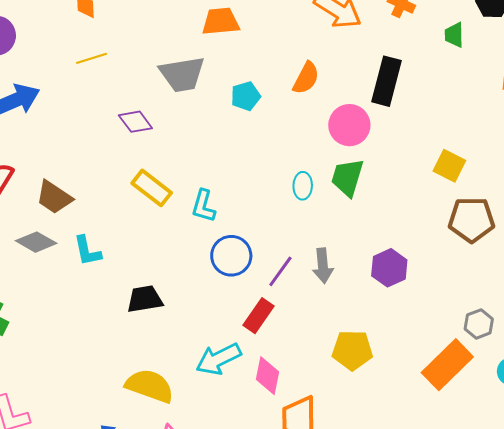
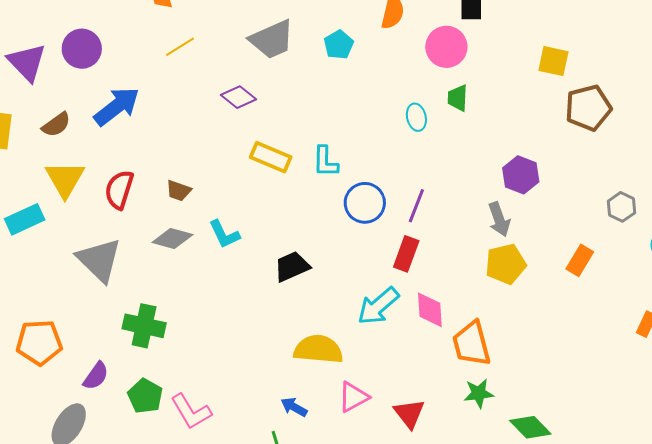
green trapezoid: (347, 177) -> (458, 98), size x0.7
brown trapezoid: (54, 197) -> (179, 191), size x0.7
gray arrow: (323, 266) -> (499, 219), moved
orange rectangle: (447, 365) -> (580, 260), moved, size x0.6

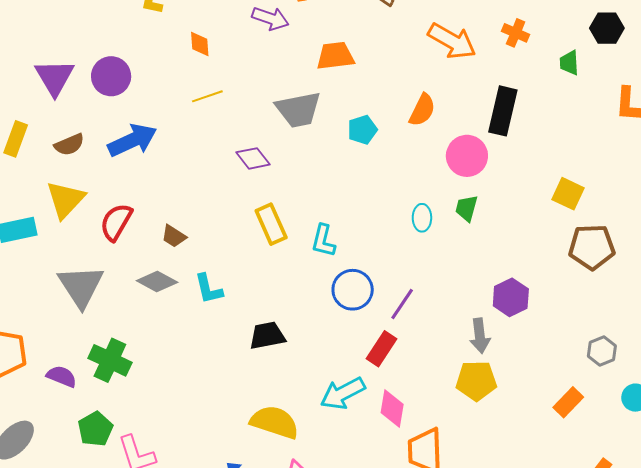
yellow rectangle: (271, 157) -> (271, 224), turned 30
orange rectangle: (580, 260) -> (568, 402), moved
purple semicircle: (96, 376) -> (62, 376), moved, turned -116

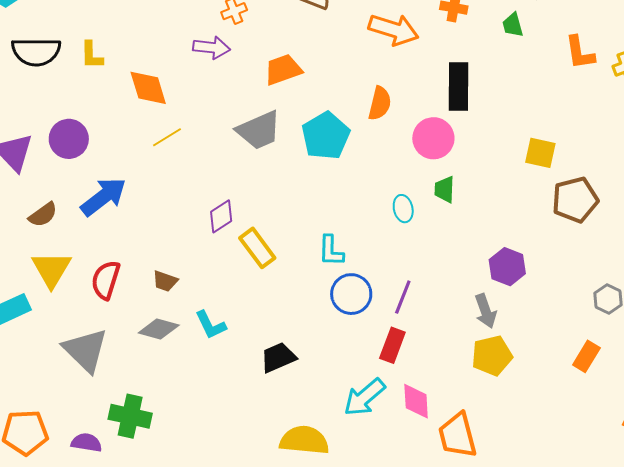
orange diamond: (200, 44) -> (148, 88), size x1.6
cyan pentagon: (362, 130) -> (326, 136), size x1.6
purple diamond: (253, 158) -> (221, 216), moved, turned -72
cyan L-shape: (323, 241) -> (331, 251), moved

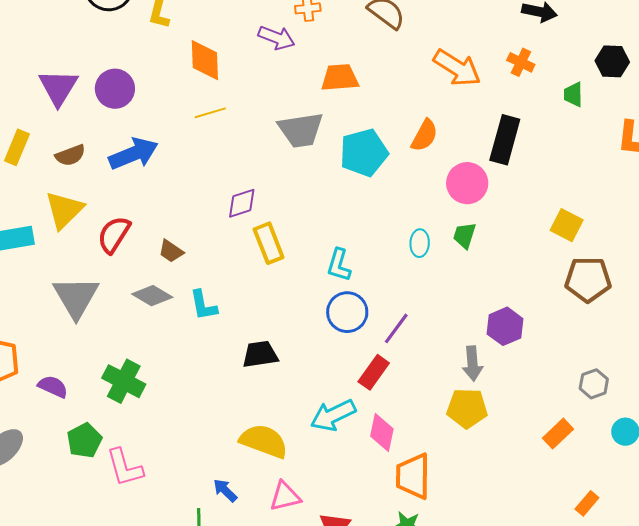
green cross: (130, 416) -> (124, 381), moved

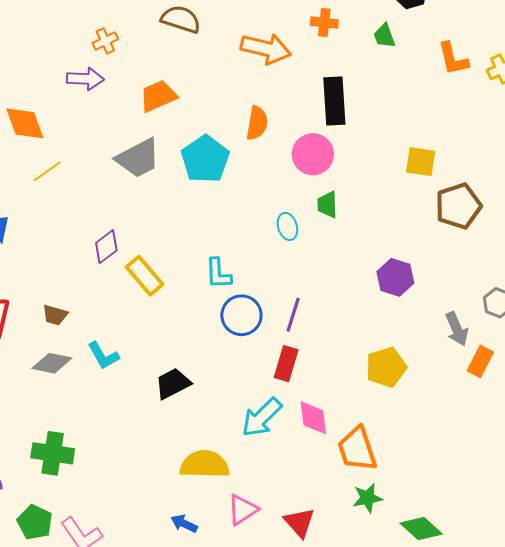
gray arrow: (472, 363) -> (457, 329), moved

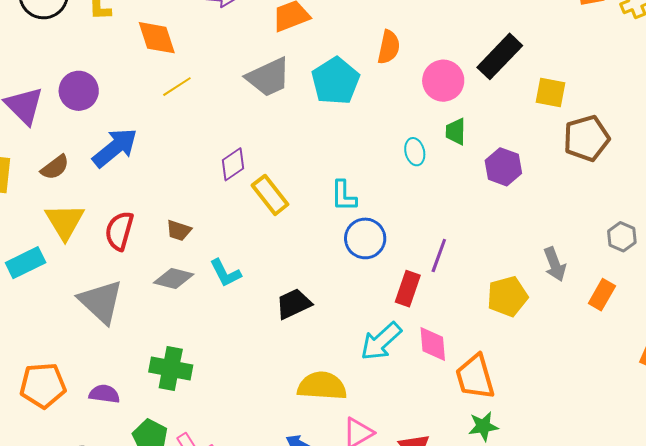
black rectangle: (334, 101) -> (500, 56), moved, turned 45
purple hexagon: (395, 277) -> (503, 167), moved
purple line: (293, 315) -> (439, 256), moved
gray arrow: (457, 329) -> (555, 264), moved

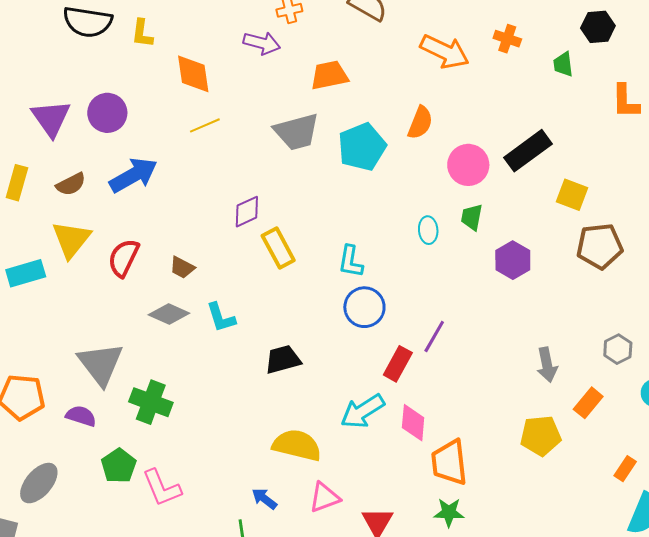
yellow pentagon: (507, 296) -> (541, 436), moved
gray triangle: (101, 302) -> (101, 364), moved

